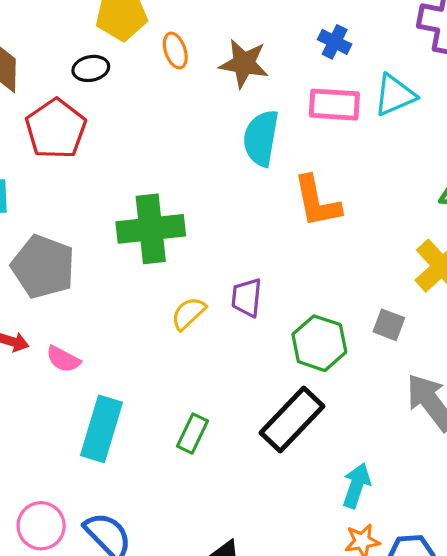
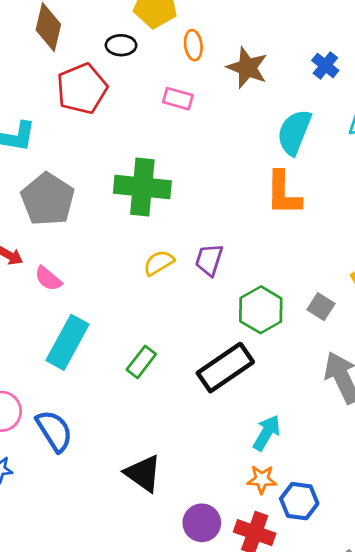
pink rectangle: (334, 105) -> (178, 99), moved, size x0.7
cyan semicircle: (261, 138) -> (294, 132), moved

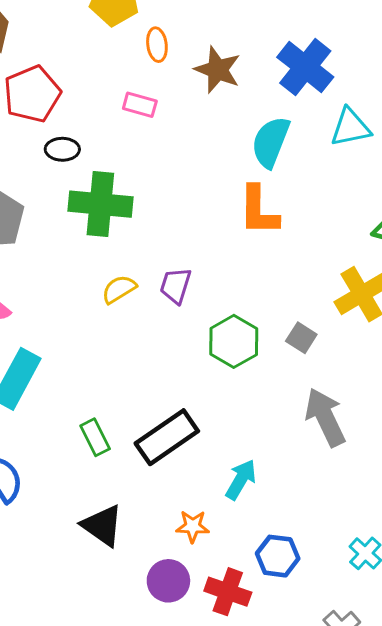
black ellipse: (121, 45) -> (62, 149), moved
blue cross: (325, 66) -> (305, 67), size x1.8
green rectangle: (141, 362) -> (95, 437), moved, turned -64
black rectangle: (225, 368) -> (167, 437), moved
orange star: (262, 479) -> (193, 526), moved

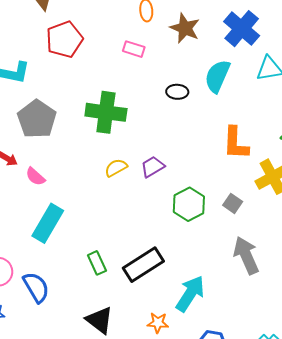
black ellipse: (62, 149) -> (177, 92), moved
orange L-shape: (259, 211) -> (236, 143), moved
purple trapezoid: (176, 286) -> (153, 167), turned 40
cyan arrow: (241, 480) -> (190, 294), size x1.4

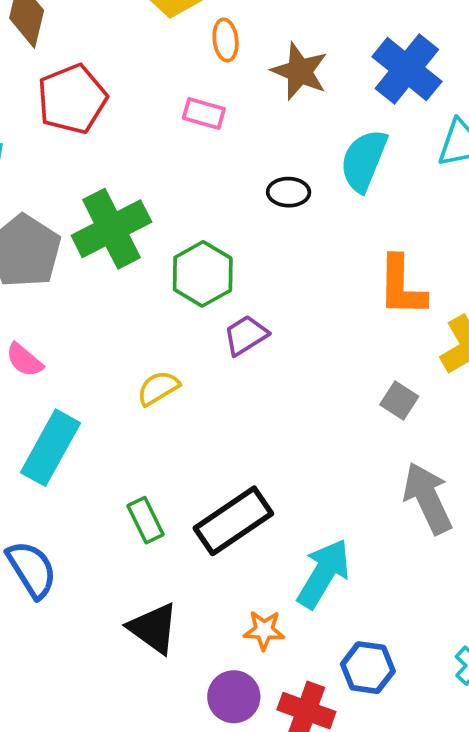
green cross: (106, 112) -> (111, 229), moved, turned -33
yellow semicircle: (116, 168) -> (158, 388), moved
green hexagon: (189, 204) -> (203, 274), moved

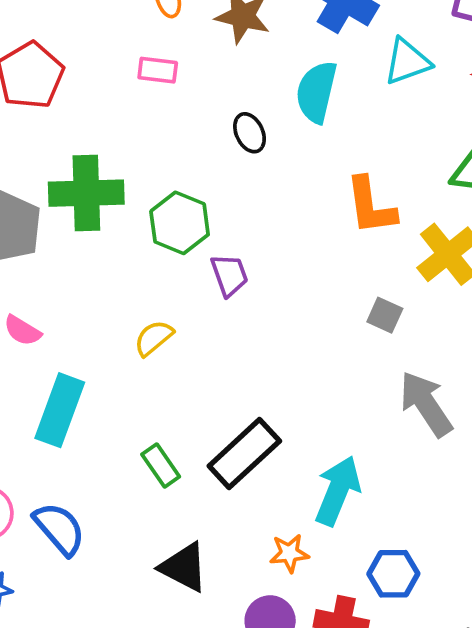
black ellipse: (289, 192) -> (250, 133), turned 72
green cross: (111, 229) -> (86, 193), turned 34
purple trapezoid: (246, 335) -> (229, 275), turned 111

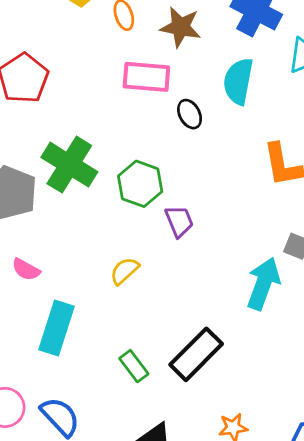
pink rectangle: (158, 70) -> (146, 77), moved, size x1.6
green cross: (86, 193) -> (69, 165), turned 36
cyan arrow: (338, 491) -> (263, 284), moved

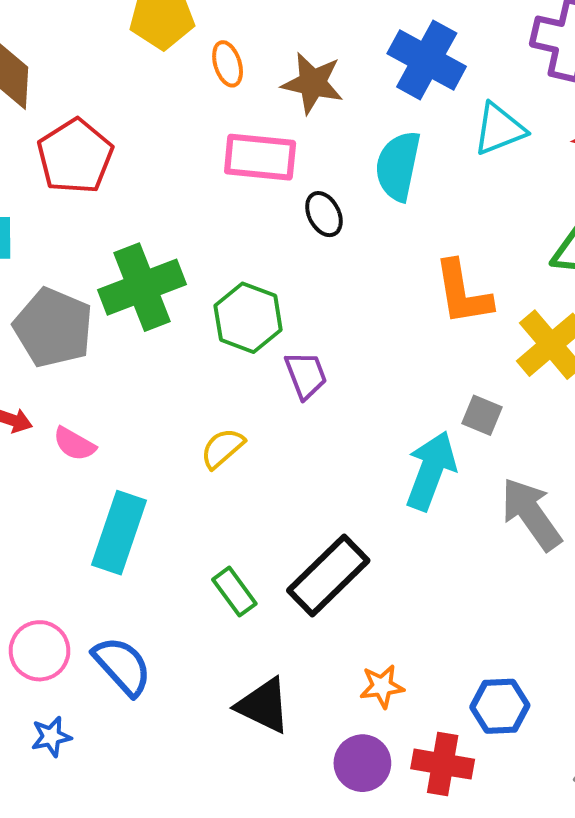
green cross: (69, 165) -> (142, 287), turned 36

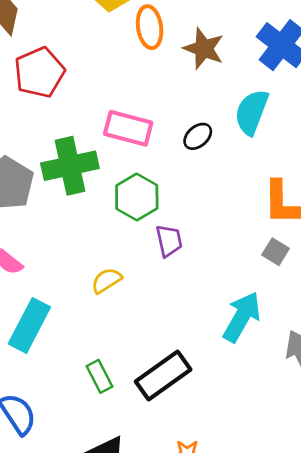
orange ellipse: (228, 64) -> (150, 27), size x1.4
pink rectangle: (260, 157) -> (128, 128), moved
black ellipse: (324, 214) -> (198, 136), turned 68
gray square: (482, 415) -> (276, 252), moved

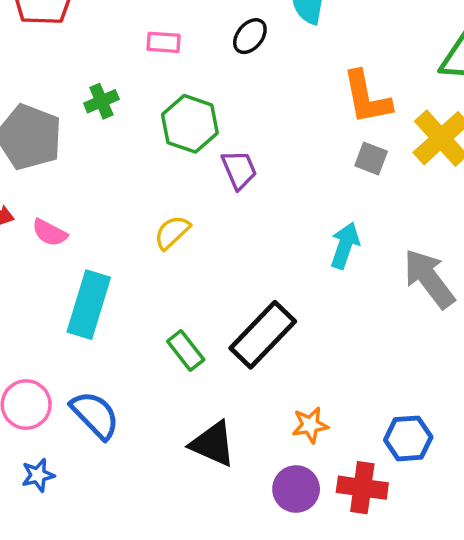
pink rectangle: (128, 128) -> (164, 42), size x0.6
green cross: (70, 166) -> (101, 101), size x0.5
cyan arrow: (242, 317) -> (345, 245), size x0.7

